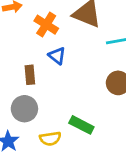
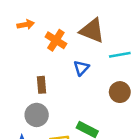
blue triangle: (57, 56) -> (81, 68), moved, turned 35

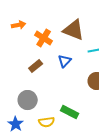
brown rectangle: (41, 85) -> (36, 66), moved, turned 56

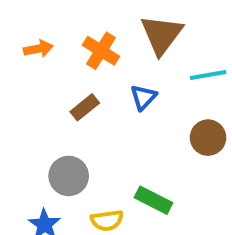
orange arrow: (19, 25) -> (38, 49), moved
brown triangle: (74, 30) -> (162, 35), turned 45

